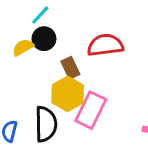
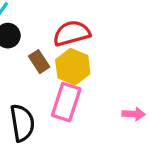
yellow hexagon: (68, 94) -> (73, 67), moved

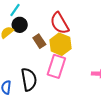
red semicircle: (72, 33) -> (60, 23), turned -105

